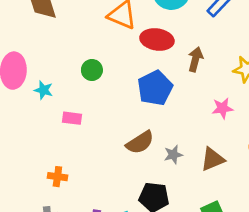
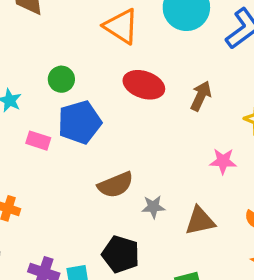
red ellipse: (157, 39) -> (144, 85), moved
green circle: (92, 70) -> (61, 79), moved
blue pentagon: (155, 88) -> (80, 122), moved

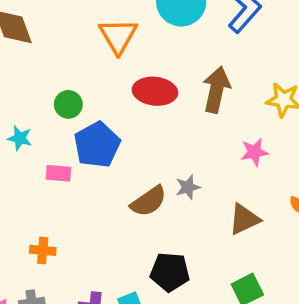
orange triangle: (121, 26) -> (118, 36), turned 39
brown arrow: (201, 96) -> (216, 90), size x1.4
gray star: (153, 207) -> (188, 187), moved

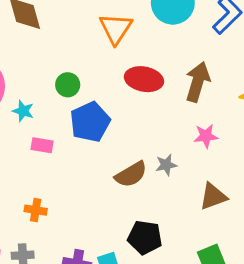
pink star: (254, 152) -> (206, 136), moved
pink rectangle: (58, 173) -> (42, 145), moved

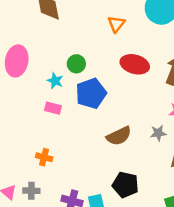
orange triangle: (116, 29) -> (116, 24), size x0.7
cyan star: (23, 111) -> (55, 81), moved
gray star: (166, 165) -> (158, 133), moved

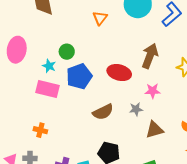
red ellipse: (135, 64) -> (119, 73), moved
pink rectangle: (53, 108) -> (48, 89), size x1.6

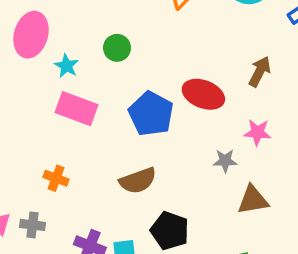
brown arrow: (150, 56) -> (260, 72), size x0.7
cyan star: (49, 66) -> (66, 66), moved
blue pentagon: (79, 76) -> (151, 114), moved, turned -30
brown semicircle: (103, 112) -> (138, 181), moved

